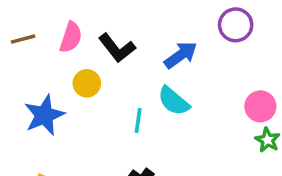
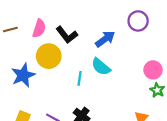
yellow circle: (87, 83) -> (49, 56), size x1.5

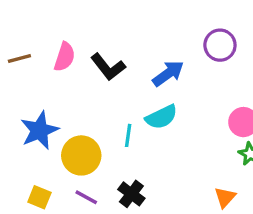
yellow circle: (49, 56) -> (81, 155), moved
cyan semicircle: (101, 67) -> (161, 117), turned -66

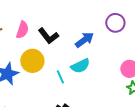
cyan line: (128, 135) -> (60, 77), turned -32
yellow circle: (81, 155) -> (32, 61), moved

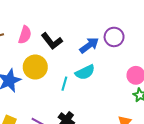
purple circle: (115, 23) -> (114, 37), moved
cyan line: (60, 77) -> (64, 84), turned 40

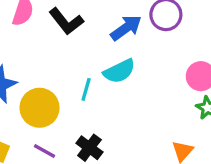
yellow circle: (35, 67) -> (40, 108), moved

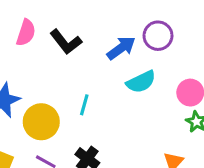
cyan semicircle: (119, 71) -> (141, 82), moved

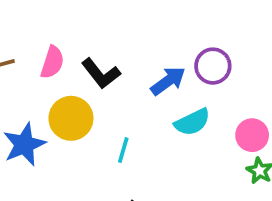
yellow circle: (41, 122) -> (71, 118), moved

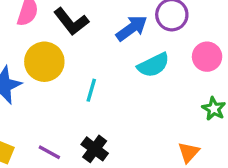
pink circle: (252, 135) -> (207, 57), moved

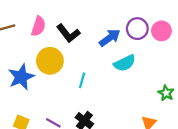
pink circle: (207, 57) -> (161, 31), moved

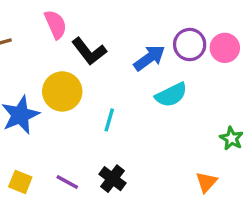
pink semicircle: (38, 26) -> (56, 24), moved, turned -42

